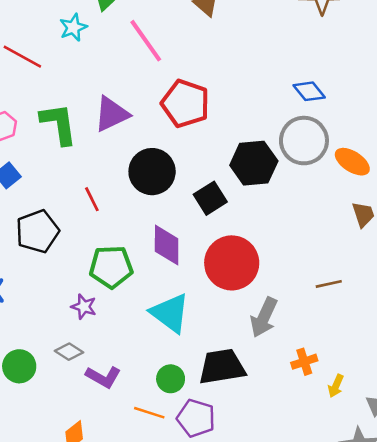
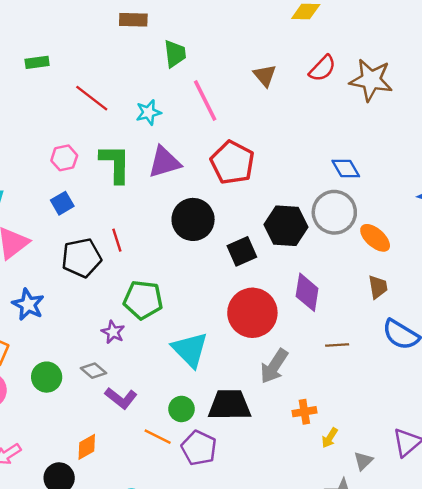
cyan star: (73, 27) -> (149, 112), moved
red line: (92, 199) -> (117, 240), moved
purple diamond: (167, 245) -> (307, 292), moved

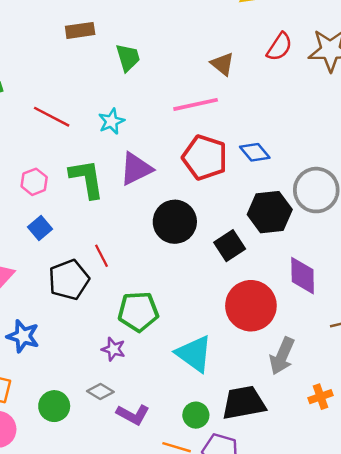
pink line: (205, 100) -> (196, 104), moved, turned -66
blue diamond: (346, 169) -> (255, 152), moved

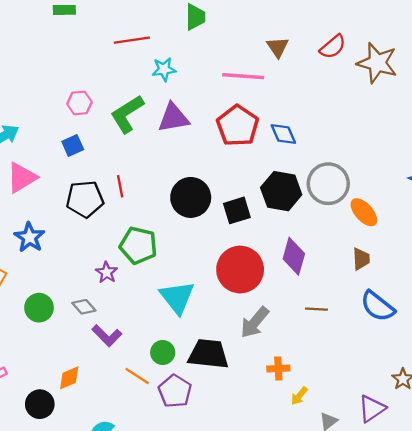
red line: (52, 117) -> (132, 40), moved, turned -52
green L-shape: (87, 179) -> (127, 114), turned -129
black circle: (175, 222) -> (191, 197), moved

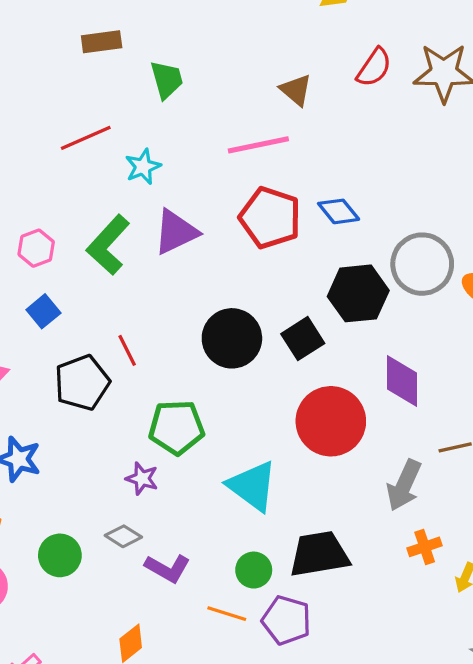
gray arrow: (255, 322) -> (404, 485), moved

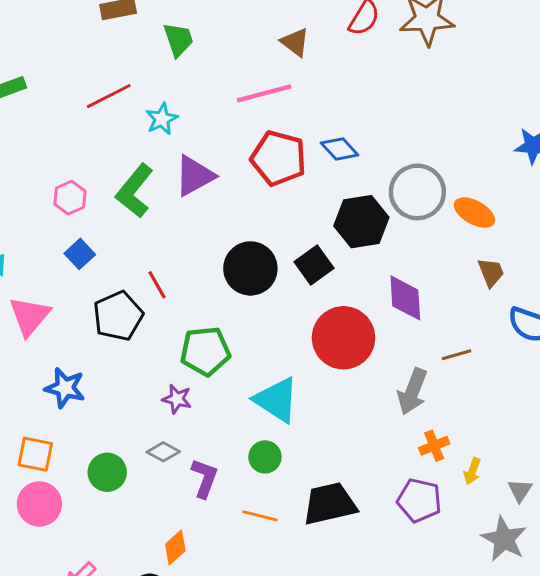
black trapezoid: (319, 554) -> (330, 504), moved
purple L-shape: (168, 568) -> (205, 478), turned -96
green circle: (254, 570) -> (265, 457), moved
purple pentagon: (286, 620) -> (419, 500), moved

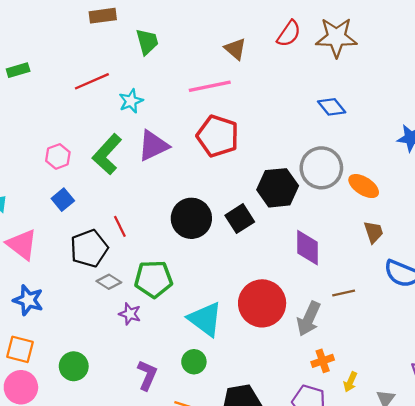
blue diamond: (340, 149) -> (332, 107), moved
pink triangle: (30, 316) -> (22, 245), turned -36
red circle: (344, 338) -> (262, 303), moved
blue star: (65, 388) -> (28, 300), moved
gray diamond: (163, 452) -> (109, 282), moved

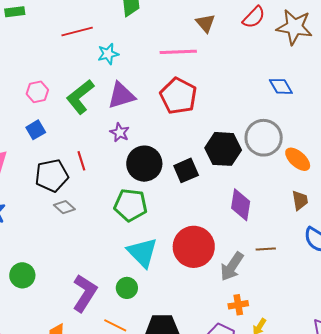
green pentagon: (153, 279) -> (131, 205), moved
purple star: (130, 314) -> (120, 132), moved
purple L-shape: (147, 375) -> (85, 293), size x1.4

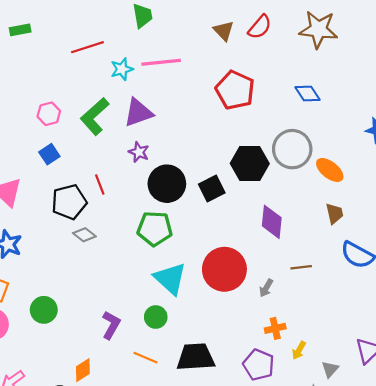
red semicircle: (254, 17) -> (260, 27), moved
pink line: (178, 52) -> (161, 62), moved
red pentagon: (178, 96) -> (235, 90), moved
gray arrow: (232, 266) -> (266, 288), size x0.6
purple L-shape: (85, 293) -> (111, 325), size x0.7

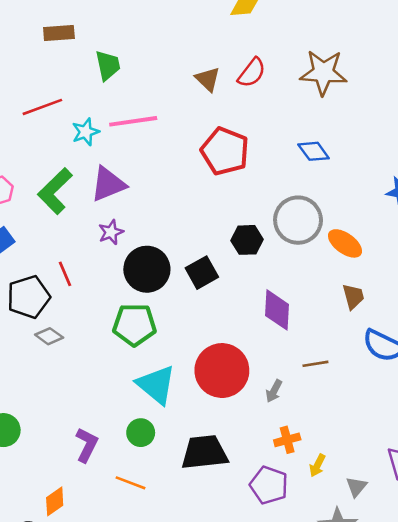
purple star: (139, 152) -> (111, 232), turned 30
black hexagon: (250, 163) -> (247, 240), size x0.7
black trapezoid: (196, 357) -> (204, 452), moved

